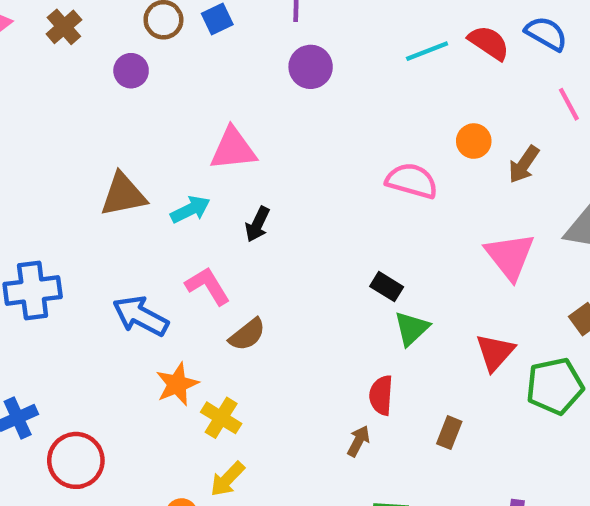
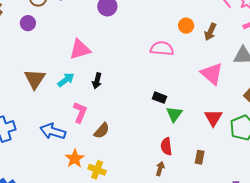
brown triangle: (123, 195) -> (35, 79), turned -35
pink L-shape: (208, 286) -> (80, 112), turned 65

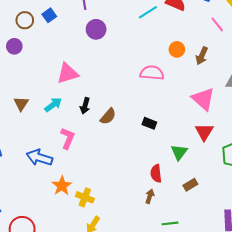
brown triangle: (35, 79) -> (21, 104), size x0.7
green triangle: (174, 114) -> (179, 152), moved
red triangle: (213, 118) -> (204, 132), moved
brown semicircle: (102, 131) -> (108, 116), moved
brown rectangle: (200, 157) -> (190, 185), turned 48

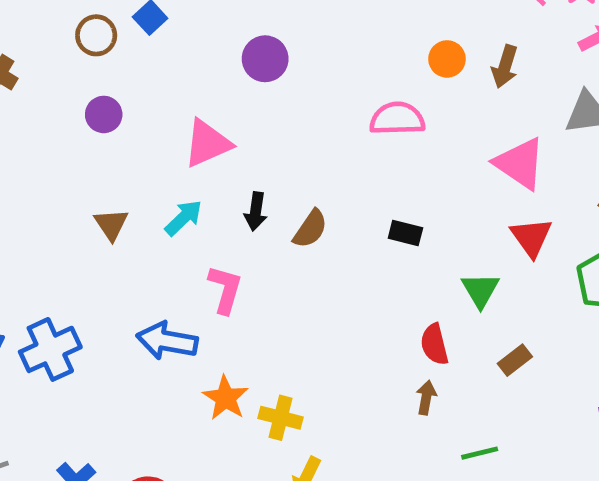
purple circle: (96, 29) -> (265, 59), moved
purple circle: (14, 46) -> (104, 114), moved

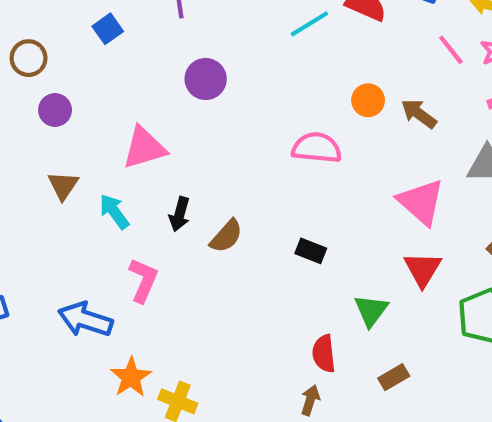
brown circle: (96, 35) -> (29, 58), moved
brown arrow: (505, 67) -> (419, 114), turned 102
cyan arrow: (183, 218) -> (114, 212), turned -90
brown triangle: (111, 224) -> (63, 185), moved

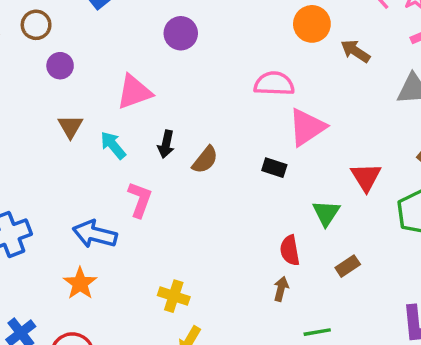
orange circle: (368, 100) -> (312, 24), moved, size x1.4
pink triangle: (421, 202) -> (307, 127), moved, turned 48
orange star: (131, 377) -> (80, 283), moved

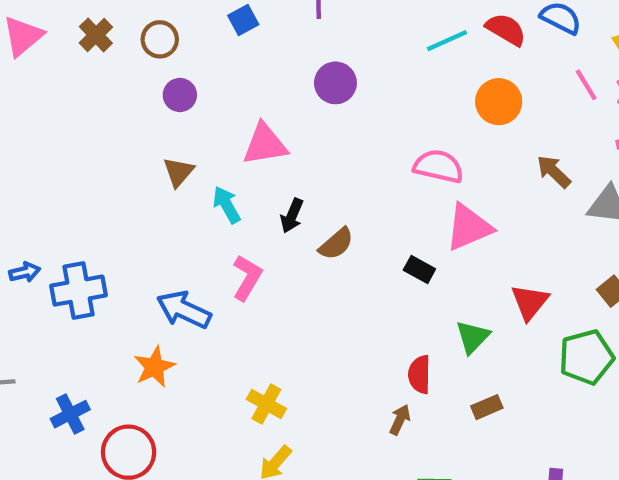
brown arrow: (355, 51) -> (554, 172), moved

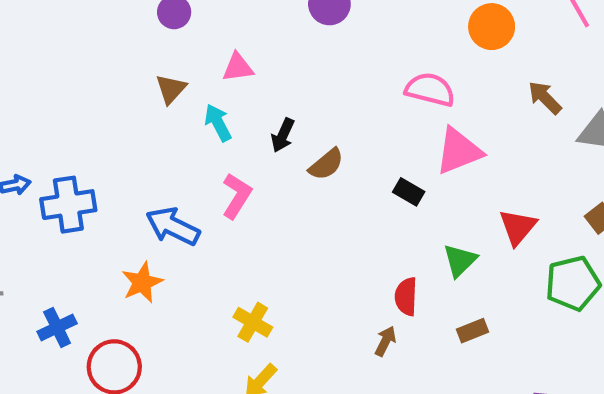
pink triangle: (265, 144) -> (238, 67), moved, size x0.7

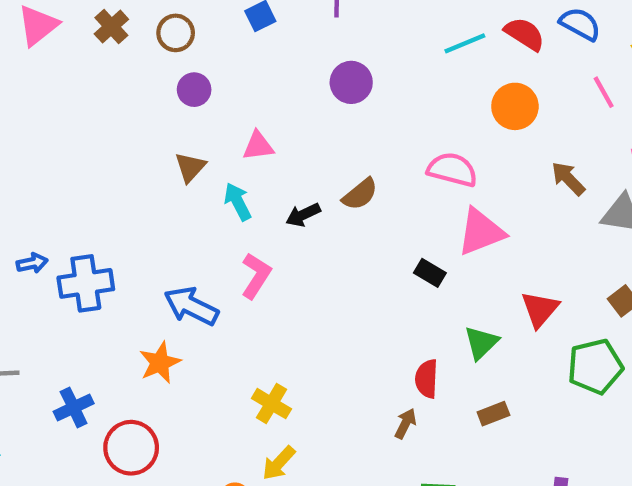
black arrow: (283, 135) -> (303, 215), turned 40
brown semicircle: (326, 164) -> (360, 194), moved

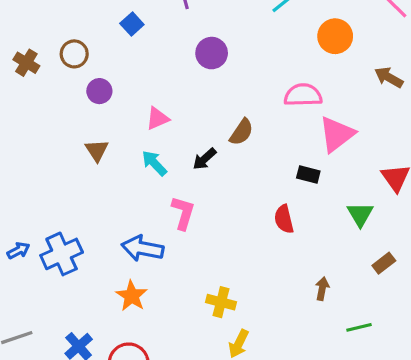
brown triangle: (190, 167) -> (97, 150), moved
red semicircle: (427, 379) -> (284, 219), moved

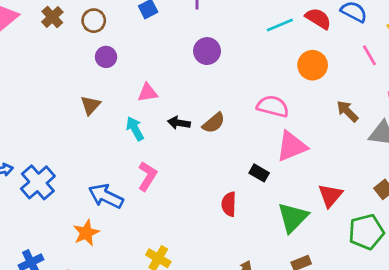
black arrow: (204, 159) -> (179, 123), moved, turned 35
green triangle: (360, 214) -> (293, 217), size x1.4
blue cross: (62, 254) -> (38, 182), turned -32

